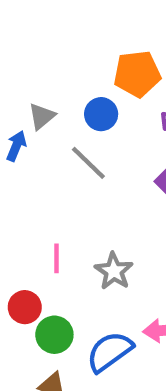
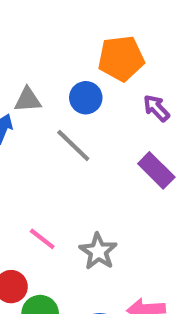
gray triangle: (42, 116) -> (28, 100), turned 36
pink line: (57, 258) -> (42, 239), turned -52

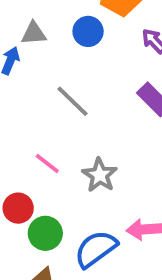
gray line: (73, 145) -> (72, 101), moved

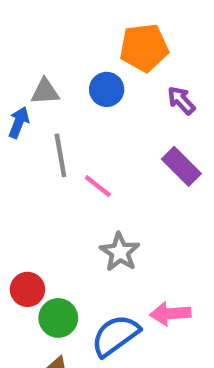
gray line: (72, 101) -> (60, 155), moved, turned 36
pink line: (47, 163) -> (98, 186), moved

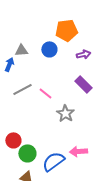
purple arrow: (181, 100) -> (83, 54), turned 120
gray line: (60, 155) -> (22, 89), moved, turned 72
gray star: (120, 252) -> (65, 113), moved

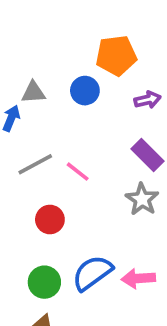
gray star: (65, 113) -> (142, 199), moved
red circle: (13, 140) -> (50, 219), moved
blue semicircle: (53, 161) -> (92, 273), moved

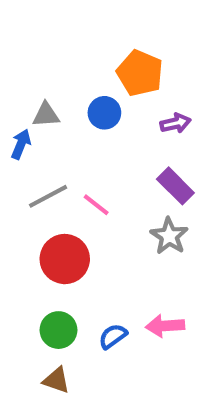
orange pentagon: (116, 56) -> (140, 73), turned 30
red circle: (50, 219) -> (65, 259), size x1.5
blue semicircle: (92, 273) -> (113, 336), moved, size x0.6

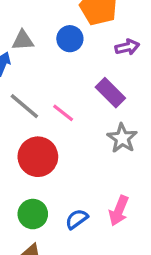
purple rectangle: (175, 186) -> (110, 93), moved
gray line: (48, 196) -> (24, 106), turned 68
pink arrow: (165, 326) -> (119, 211), turned -64

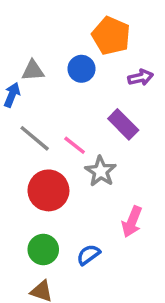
gray star: (122, 138) -> (101, 171), moved
pink arrow: (119, 211) -> (132, 222), moved

